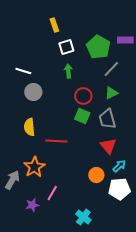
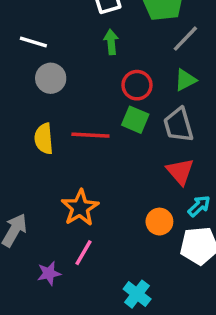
red line: (56, 141) -> (90, 135), moved
orange star: (34, 167) -> (80, 208), moved

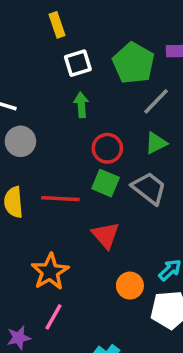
gray trapezoid: (178, 125) -> (149, 188), turned 144
red triangle: (180, 171) -> (106, 235), moved

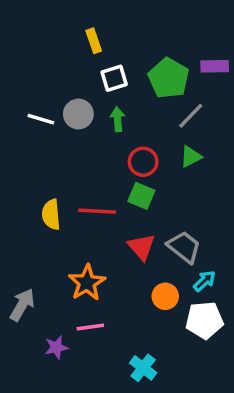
gray circle: (20, 141) -> (78, 114), moved
gray trapezoid: (149, 188) -> (184, 247), moved
pink line: (53, 317) -> (90, 327), turned 52

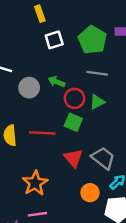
gray circle: (78, 114) -> (29, 88), moved
gray line: (191, 116) -> (97, 73), moved, turned 54
green arrow: (118, 119) -> (57, 82), moved, turned -63
green triangle: (191, 157) -> (97, 102), moved

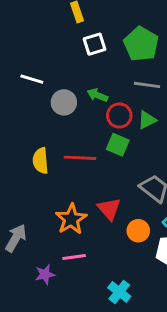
red triangle: (73, 158) -> (109, 209), moved

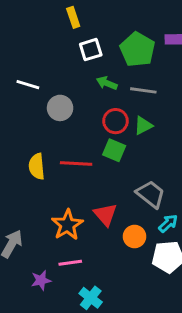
green arrow: (97, 95) -> (107, 83), moved
cyan cross: (119, 292) -> (91, 298), moved

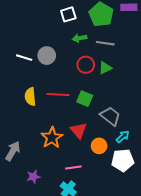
green arrow: (107, 83) -> (80, 38), turned -32
white line: (28, 85) -> (24, 58), moved
green square: (114, 150) -> (85, 99), moved
pink line: (70, 263) -> (73, 167), moved

